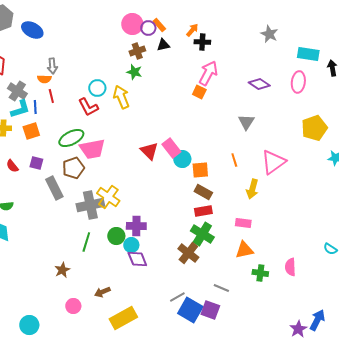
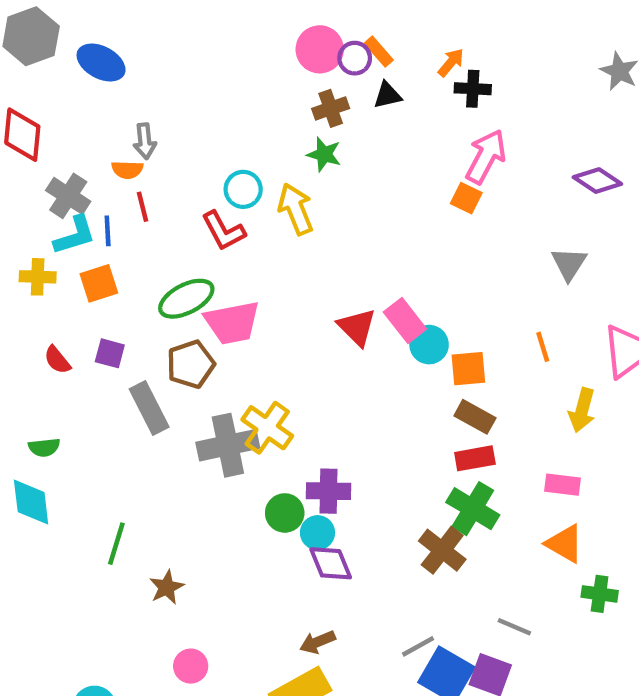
green line: (86, 242) -> (116, 544), moved
orange triangle: (244, 250) -> (565, 544), turned 42
brown arrow: (102, 292) -> (318, 642), moved

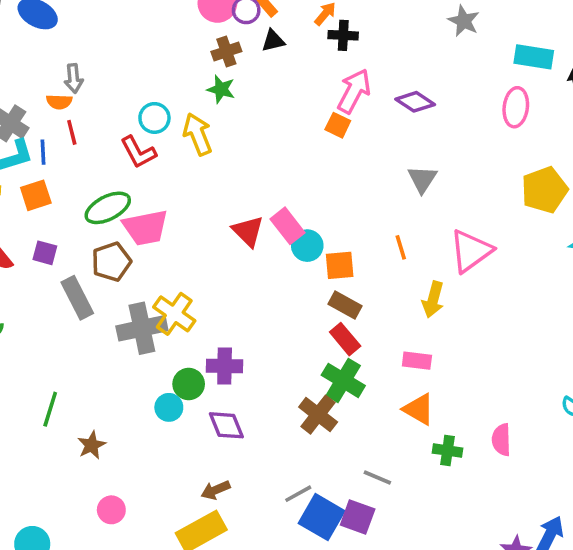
purple diamond: (597, 181) -> (415, 102), moved
red rectangle: (475, 458) -> (345, 339), turned 60
cyan circle: (318, 533) -> (169, 407), moved

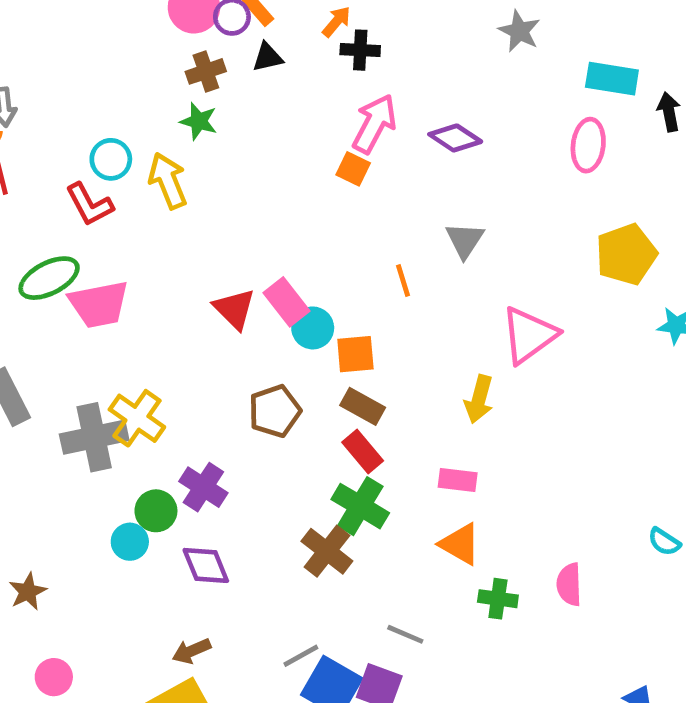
orange line: (401, 247) -> (403, 280), moved
brown pentagon: (111, 262) -> (275, 411), moved
purple cross: (225, 366) -> (203, 487), turned 32

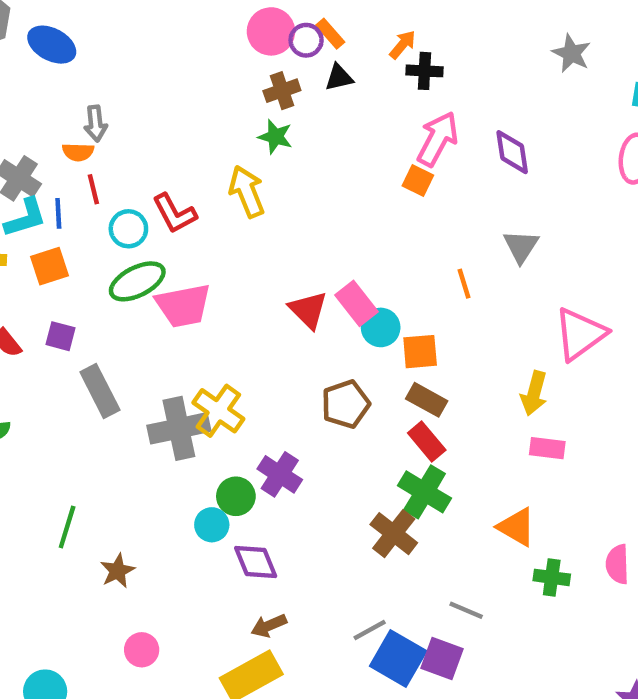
purple diamond: (455, 138) -> (512, 152), turned 48
cyan circle: (111, 159) -> (128, 229), moved
pink rectangle: (458, 480) -> (547, 448), moved
purple diamond: (206, 565) -> (256, 562), moved

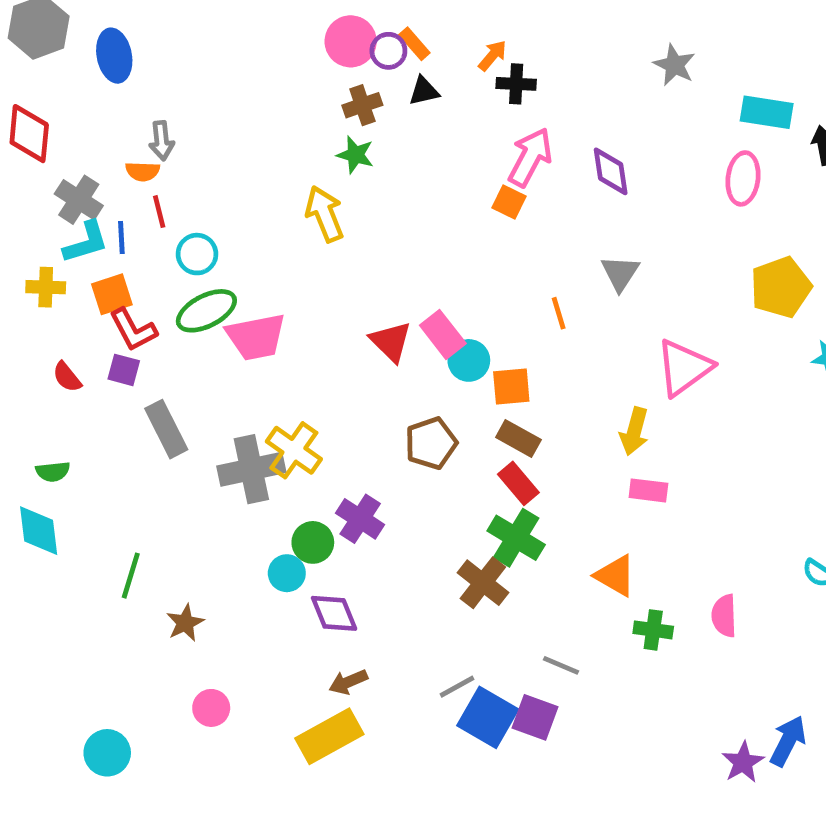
blue ellipse: (52, 45) -> (114, 56), turned 51
red L-shape: (175, 213) -> (133, 330), moved

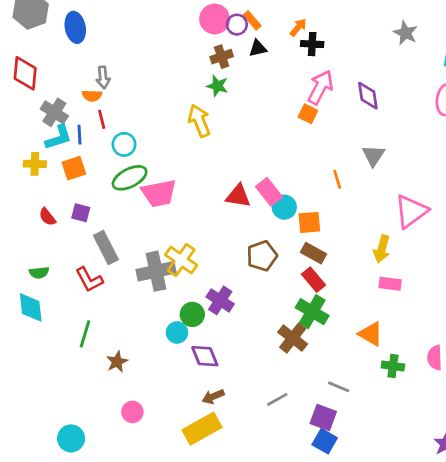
red L-shape: (133, 330) -> (89, 280), moved
red triangle: (391, 342) -> (238, 196), turned -36
blue square: (488, 717) -> (325, 441), moved, size x0.7

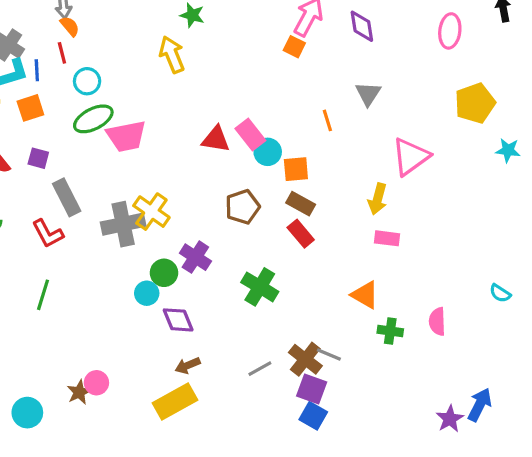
orange semicircle: (92, 96) -> (70, 26), moved, turned -132
green cross: (312, 312) -> (260, 287), moved
brown cross: (293, 338) -> (305, 359), moved
brown star: (117, 362) -> (79, 392), moved

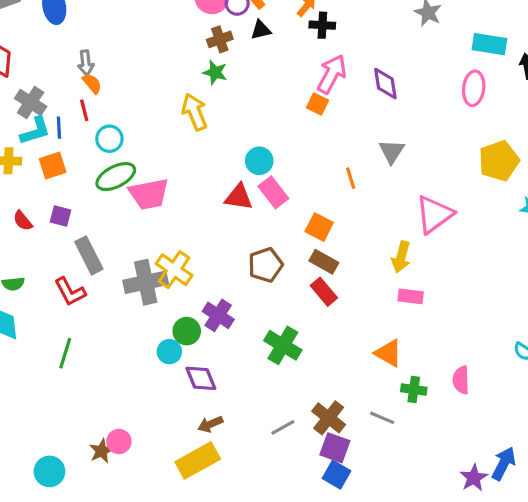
cyan circle: (268, 152) -> (259, 161), moved
orange square: (296, 169) -> (319, 227), turned 32
gray line: (329, 354) -> (382, 418), moved

